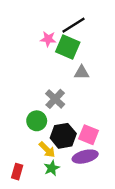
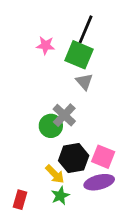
black line: (74, 25) -> (86, 29), turned -35
pink star: (48, 39) -> (45, 45), moved
gray triangle: (82, 72) -> (84, 82), moved, turned 49
green circle: (37, 121) -> (51, 126), moved

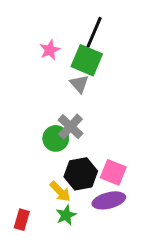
pink star: (45, 45) -> (50, 50), turned -30
gray triangle: (84, 82) -> (79, 84), moved

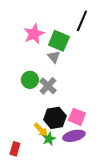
black line: (94, 32) -> (82, 21), moved
pink star: (50, 50) -> (34, 34), size x1.5
green circle: (56, 138) -> (30, 80), moved
green star: (66, 215) -> (49, 139), moved

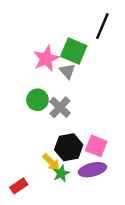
pink star: (34, 34) -> (46, 59), moved
red rectangle: (15, 149) -> (19, 186), turned 40

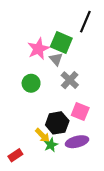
gray cross: (60, 107) -> (70, 80), moved
pink square: (96, 146) -> (80, 111), moved

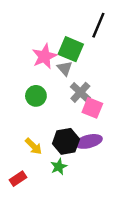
pink square: (80, 111) -> (92, 108), moved
yellow arrow: (43, 135) -> (34, 146), moved
purple ellipse: (77, 142) -> (89, 141), moved

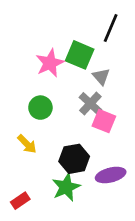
gray triangle: (65, 68) -> (101, 77), moved
purple ellipse: (89, 141) -> (111, 175), moved
yellow arrow: (34, 146) -> (27, 144), moved
green star: (59, 167) -> (66, 187), size x1.5

